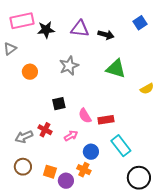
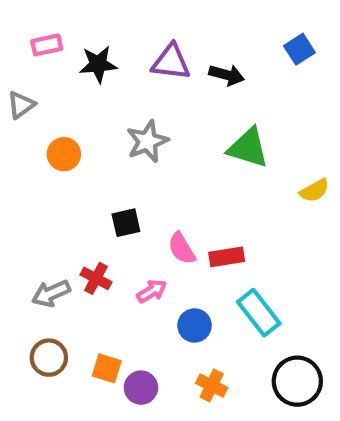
pink rectangle: (22, 21) -> (47, 45), size x0.6
orange cross: (84, 170) -> (212, 385), moved

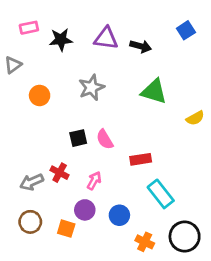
pink semicircle: (182, 248) -> (105, 139), moved
pink arrow: (152, 291) -> (94, 181), turned -30
blue circle: (195, 325) -> (119, 215), moved
orange cross: (212, 385) -> (145, 242), moved
purple circle: (141, 388) -> (85, 210), moved

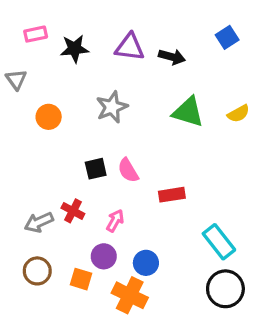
gray triangle: (13, 65) -> (16, 79), turned -30
yellow semicircle: (195, 118) -> (238, 114), moved
cyan rectangle: (161, 194) -> (219, 242), moved
orange cross: (145, 242) -> (130, 295), moved, size x1.5

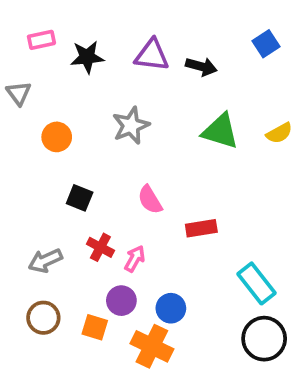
black square: (96, 169) -> (80, 198), moved, turned 35
red cross: (73, 211) -> (100, 247), moved

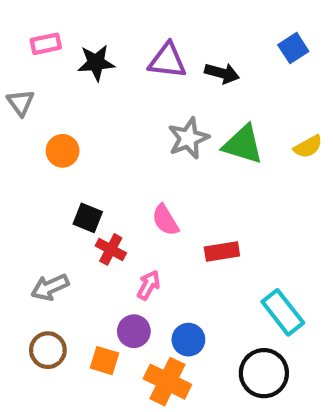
gray star: (131, 126) -> (188, 138), moved
red cross: (100, 247) -> (111, 249), moved
black circle: (264, 339) -> (264, 373), moved

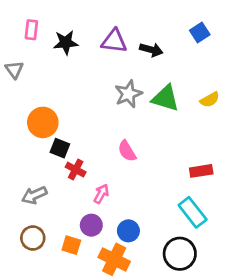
pink rectangle: (46, 44) -> (31, 30), turned -72
orange circle: (63, 151) -> (43, 122), moved, size x1.4
pink semicircle: (165, 220) -> (127, 151), moved
red rectangle: (222, 252) -> (201, 171), moved

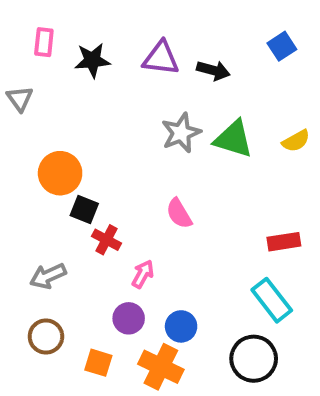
orange square: (71, 245) -> (98, 363), moved

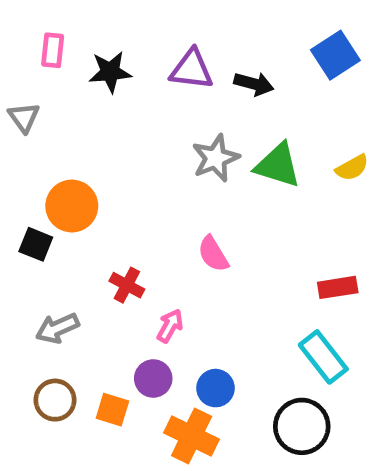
blue square: (282, 46) -> (335, 55), size x1.4
black square: (84, 209) -> (36, 244), moved
orange square: (98, 363) -> (112, 410), moved

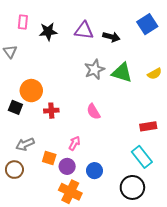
red cross: (127, 285) -> (51, 111), moved, turned -32
brown circle: (55, 400) -> (14, 170), moved
orange square: (112, 410) -> (49, 158), moved
orange cross: (192, 436) -> (70, 192), moved

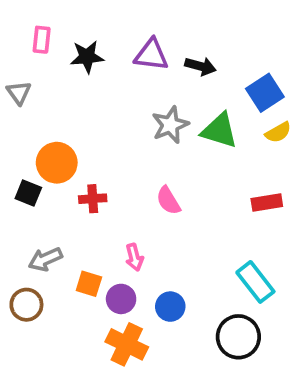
blue square: (147, 24) -> (265, 93), moved
red rectangle: (148, 126) -> (267, 202), moved
pink arrow: (74, 143) -> (134, 257), turned 136

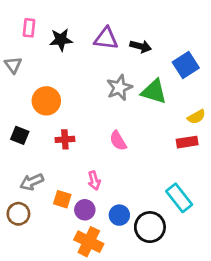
yellow semicircle: (278, 132) -> (196, 117), moved
orange circle: (57, 163) -> (46, 101), moved
black circle: (238, 337) -> (150, 227), moved

